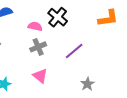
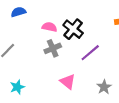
black cross: (58, 17) -> (73, 29), moved
pink triangle: (40, 76) -> (68, 82), moved

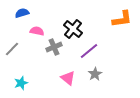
pink semicircle: (49, 27) -> (37, 31), moved
gray star: (104, 87) -> (95, 74), moved

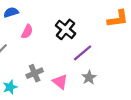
pink semicircle: (37, 31) -> (27, 32), turned 104
gray cross: (54, 47) -> (35, 73), moved

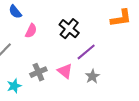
blue semicircle: (11, 12) -> (15, 12), turned -112
pink triangle: (60, 82) -> (65, 71), moved

